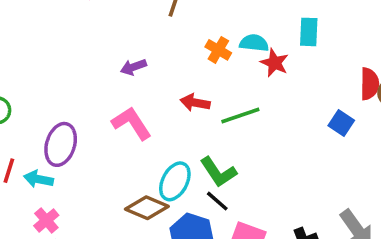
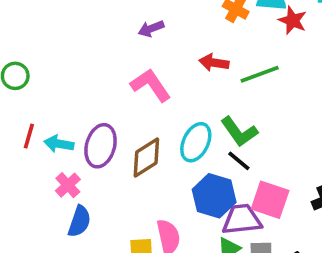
purple ellipse: (61, 144) -> (101, 146), moved
brown diamond: (147, 208) -> (146, 157), moved, turned -54

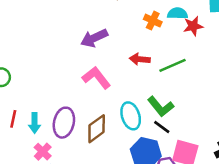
red star: (293, 20) -> (193, 26), turned -30
purple arrow: (151, 29) -> (94, 38), size x1.5
cyan ellipse: (196, 142) -> (131, 116), turned -40
cyan arrow: (59, 144) -> (35, 123), turned -96

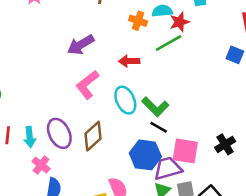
green line: (172, 65) -> (169, 43), moved
pink L-shape: (96, 78) -> (87, 85), turned -84
cyan ellipse: (131, 116) -> (125, 100), moved
purple ellipse: (64, 123) -> (59, 133), turned -32

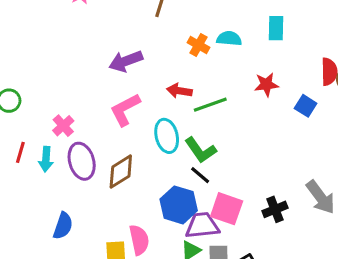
red star: (179, 22) -> (266, 85), moved
green line: (169, 43) -> (210, 105), moved
pink cross: (41, 165) -> (63, 126), moved

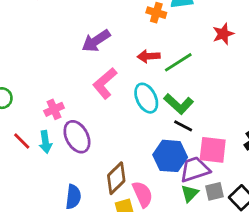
pink cross: (63, 126) -> (54, 109), turned 30
red line: (20, 152) -> (22, 141), turned -48
brown diamond: (121, 172) -> (116, 178), moved

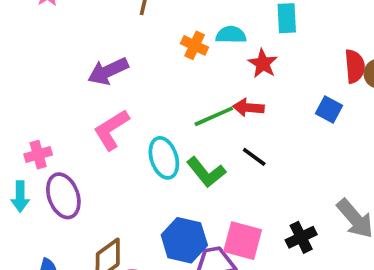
red star: (223, 34) -> (263, 63), moved, turned -30
red arrow: (149, 56) -> (248, 108), moved
black line: (183, 126) -> (254, 157), moved

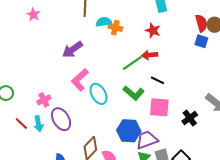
cyan semicircle: (231, 35) -> (104, 22), moved
blue square: (329, 110) -> (201, 41), moved
cyan ellipse: (164, 158) -> (99, 94), moved
pink square: (243, 241) -> (159, 107), moved

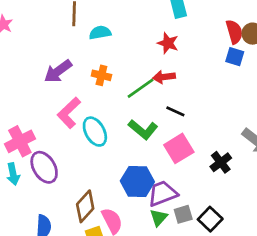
orange cross: (115, 28) -> (101, 75), moved
pink cross: (44, 100) -> (20, 141), size x1.5
pink square: (159, 107) -> (179, 148), turned -35

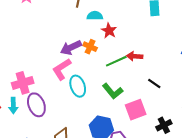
red star: (168, 43) -> (109, 31), moved
purple arrow: (58, 71) -> (71, 48), moved
black line: (175, 111) -> (154, 83), moved

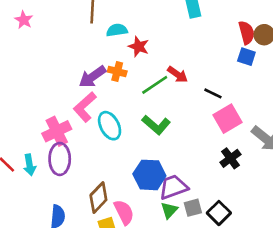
red arrow: (135, 56) -> (178, 74), turned -140
pink cross: (23, 83) -> (57, 131), moved
black line: (154, 83) -> (213, 93), moved
purple ellipse: (36, 105) -> (60, 159), turned 30
pink square: (136, 110) -> (228, 119), moved

